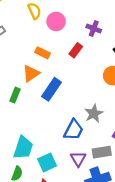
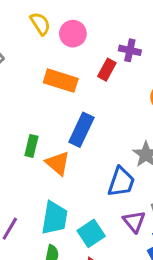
purple cross: (94, 29) -> (130, 50), moved
orange rectangle: (42, 53) -> (61, 81), size x1.5
orange triangle: (31, 73) -> (58, 163), moved, turned -36

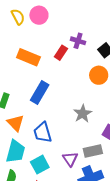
pink circle: (73, 34) -> (39, 15), moved
orange triangle: (58, 163) -> (15, 123), moved
blue trapezoid: (121, 182) -> (43, 133), moved, turned 140

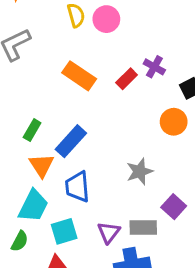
blue rectangle: (40, 92) -> (71, 141), moved

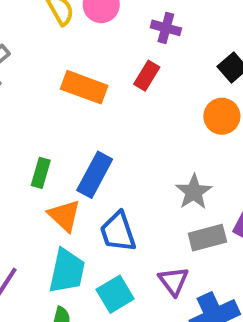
purple cross: (154, 67) -> (166, 28), moved
gray rectangle: (143, 228) -> (207, 238), moved

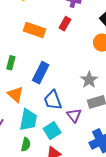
green rectangle: (41, 173) -> (11, 63), moved
orange triangle: (64, 216) -> (15, 94), moved
purple triangle: (173, 281) -> (74, 115), moved

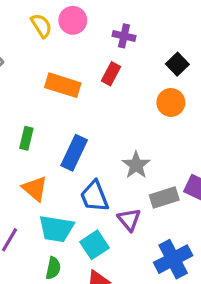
gray star: (89, 80) -> (136, 165), moved
cyan trapezoid: (28, 120) -> (56, 229), turned 90

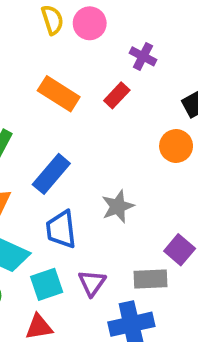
gray rectangle: (164, 197) -> (151, 279), moved
purple triangle: (129, 220) -> (92, 283), moved

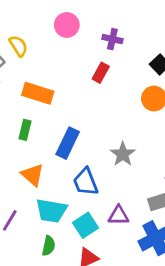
yellow semicircle: (52, 20) -> (18, 46), moved
orange rectangle: (59, 94) -> (38, 93), moved
purple triangle: (92, 283) -> (119, 215), turned -50

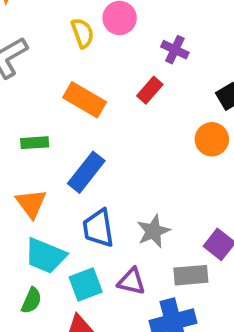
yellow semicircle: (18, 46) -> (83, 33), moved
orange rectangle: (38, 93) -> (85, 100), moved
green rectangle: (25, 130) -> (35, 143), turned 60
gray star: (123, 154) -> (153, 231), moved

